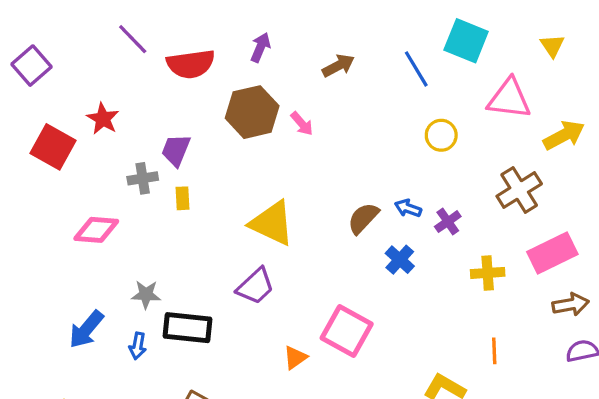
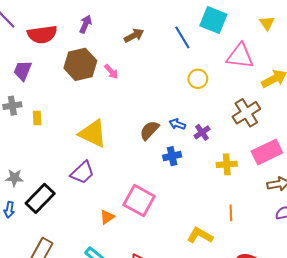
purple trapezoid: (176, 150) -> (23, 71), moved
blue cross: (400, 260) -> (172, 156), turned 36
black rectangle: (187, 328) -> (40, 198), turned -52

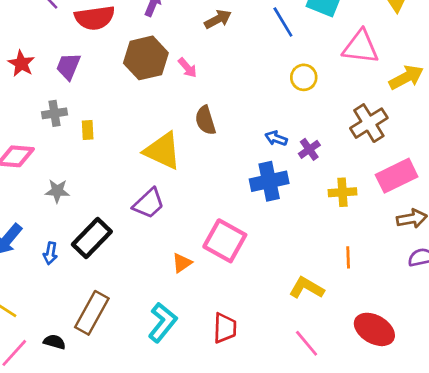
brown semicircle: (149, 130) -> (205, 120), moved, turned -60
blue cross: (172, 156) -> (269, 181), size x1.5
gray star: (14, 178) -> (57, 191), moved

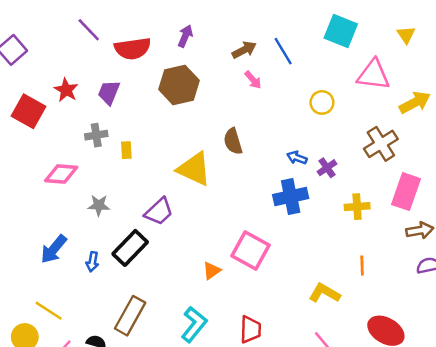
blue line: (283, 22) -> (283, 51), moved
pink arrow: (187, 68) -> (253, 80), moved
pink rectangle: (397, 176) -> (406, 192), turned -45
purple trapezoid: (149, 203) -> (159, 212), moved

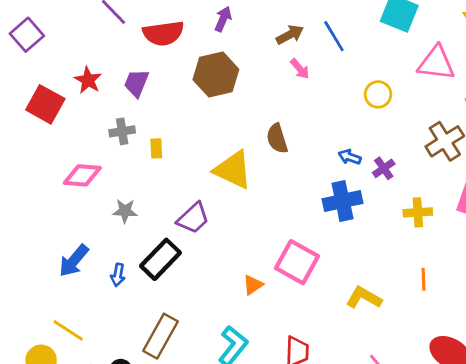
yellow L-shape: (324, 293) -> (364, 298), moved

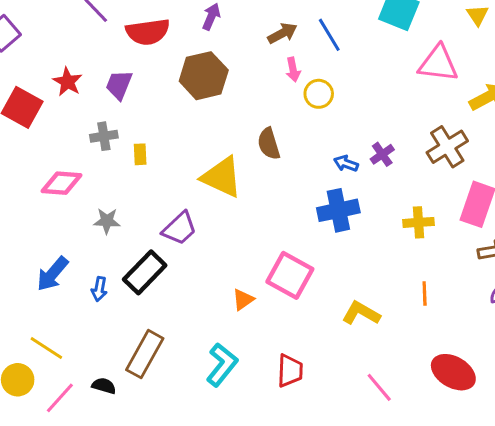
pink arrow: (300, 69) -> (293, 70), turned 30
yellow circle: (378, 94) -> (319, 94), moved
purple cross: (384, 168) -> (382, 154), moved

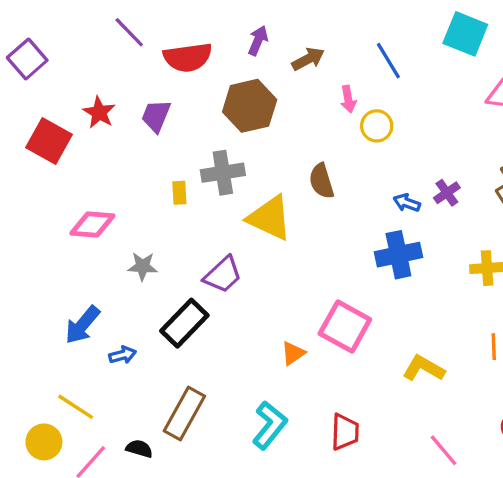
brown arrow: (282, 33) -> (308, 59), moved
gray cross: (104, 136) -> (223, 173), moved, size x1.4
blue arrow: (99, 289) -> (123, 355), moved, turned -115

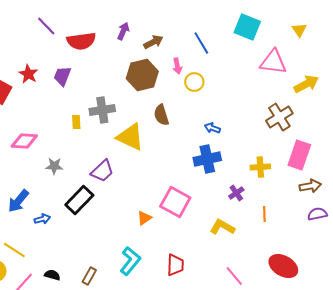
brown hexagon: (250, 106) -> (142, 75), moved
purple cross: (447, 193) -> (236, 193), moved
brown rectangle: (184, 413) -> (89, 276), moved, size x0.6

